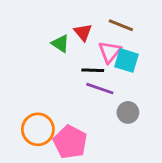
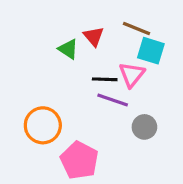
pink triangle: (110, 52) -> (132, 75), moved
cyan square: (126, 60) -> (151, 51), moved
orange circle: (38, 129) -> (43, 125), moved

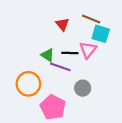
green triangle: (68, 49) -> (48, 55), moved
purple line: (113, 100) -> (60, 67), moved
gray circle: (144, 127) -> (83, 88), moved

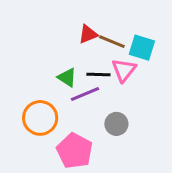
brown line: (91, 19) -> (112, 42), moved
red triangle: (62, 24) -> (88, 34), turned 48
purple line: (60, 67) -> (85, 94), turned -42

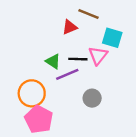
brown line: (112, 42) -> (89, 14), moved
pink pentagon: (75, 151) -> (39, 119), moved

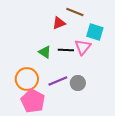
purple line: (67, 74) -> (58, 81), moved

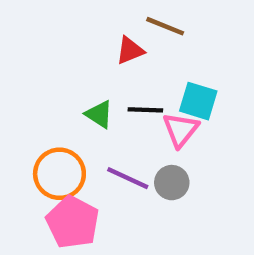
cyan square: (95, 32) -> (198, 101), moved
pink triangle: (83, 47) -> (181, 130), moved
purple line: (58, 81) -> (128, 178), turned 48

